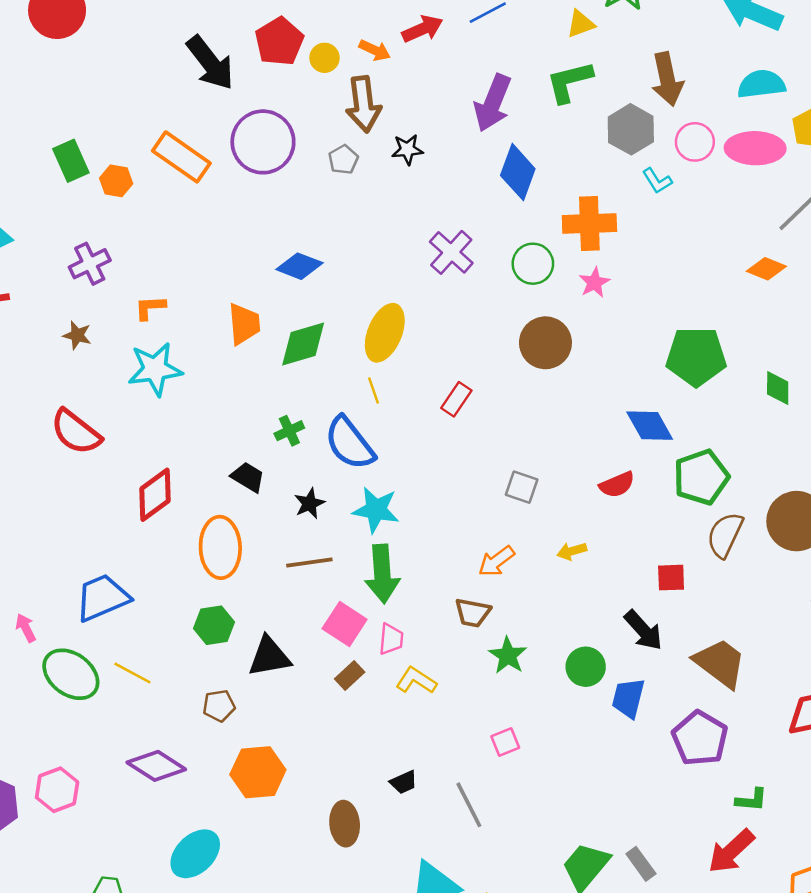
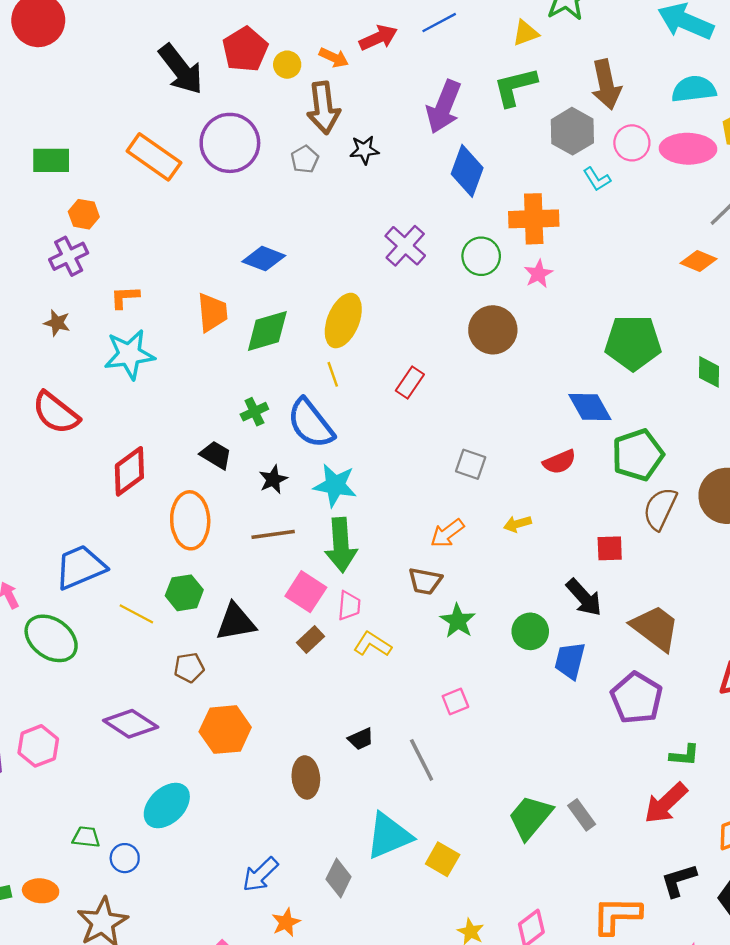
green rectangle: (71, 161) -> (51, 160), turned -66
orange hexagon: (116, 181) -> (84, 214), moved
yellow line: (132, 673) -> (136, 614), moved

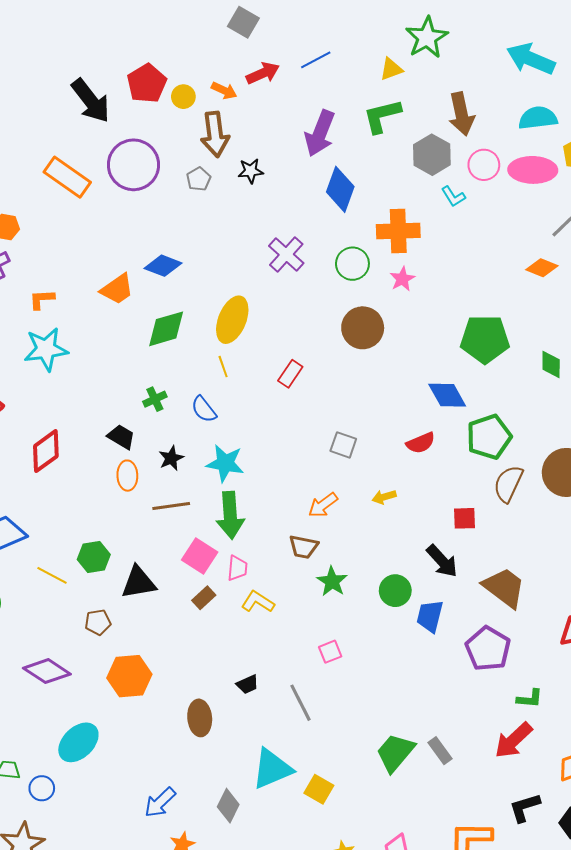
orange trapezoid: (212, 312) -> (117, 289), moved, turned 60
blue semicircle: (311, 423) -> (204, 409), size x0.6
orange ellipse: (190, 520) -> (127, 476), moved, size x0.6

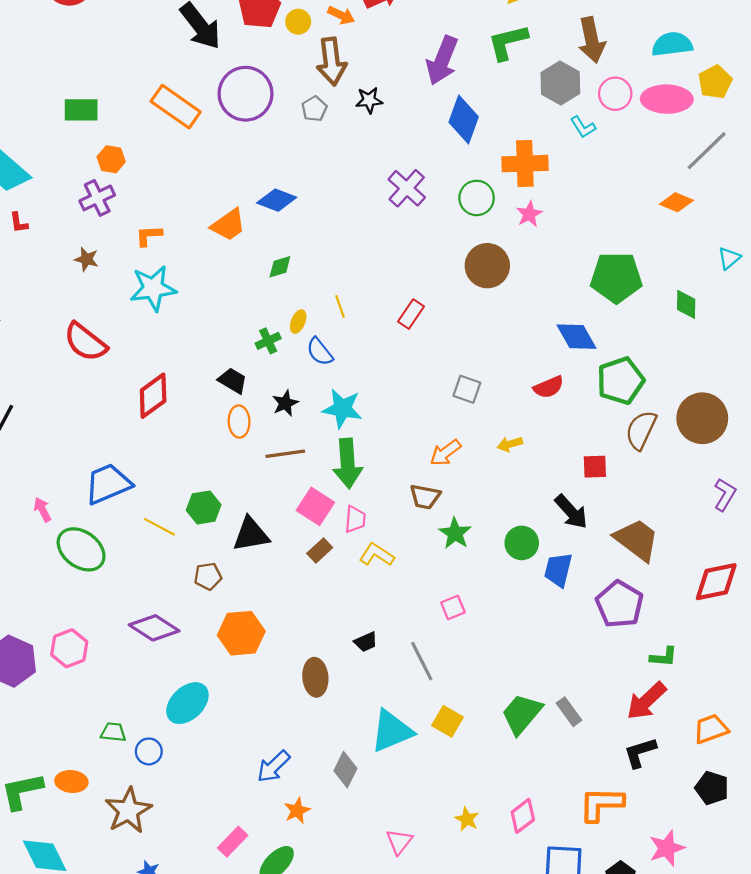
yellow ellipse: (232, 320) -> (298, 322), moved, size x0.5
green diamond: (166, 329) -> (280, 267), size x0.6
yellow square: (319, 789) -> (448, 721), moved
black L-shape: (525, 808) -> (640, 752), moved

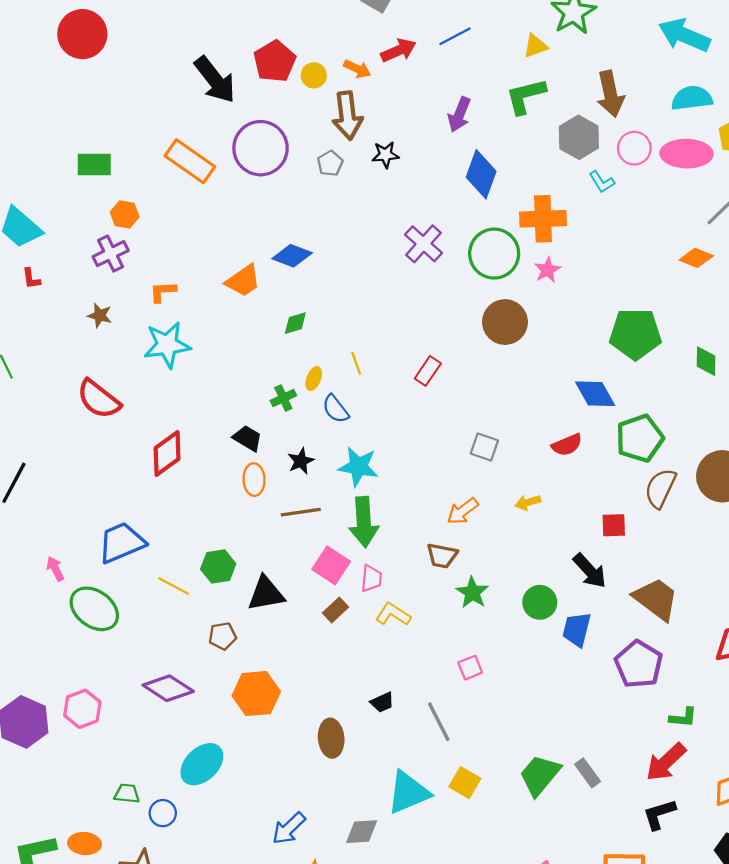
purple arrow: (442, 60) -> (459, 114), size x0.7
green circle: (477, 198) -> (494, 254), size x1.4
gray diamond: (345, 770) -> (362, 832), turned 60

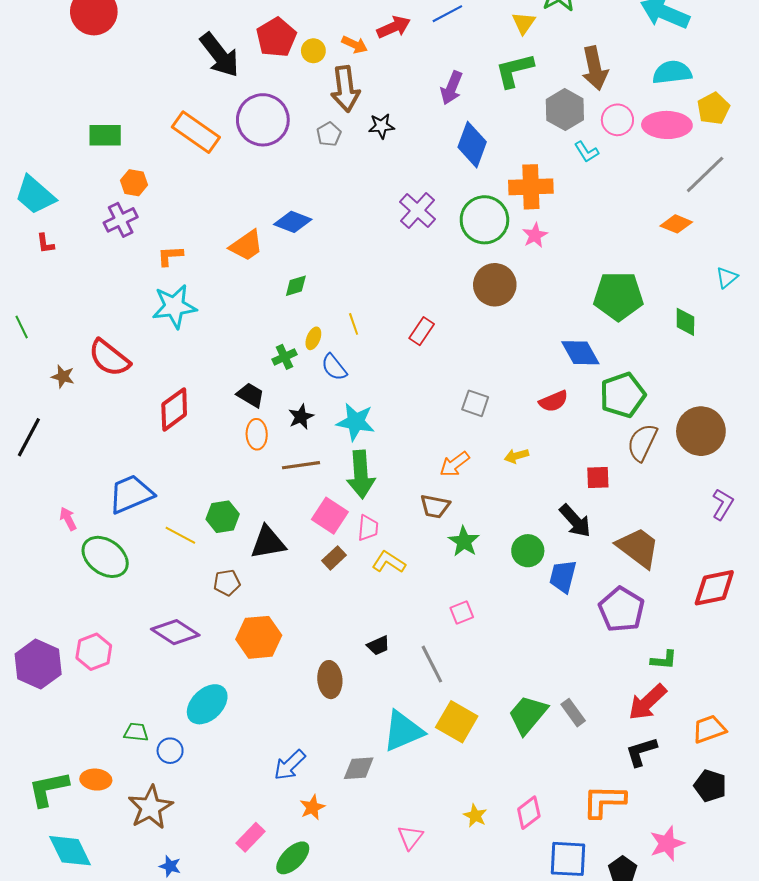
yellow triangle: (535, 46) -> (524, 23), turned -35
brown star: (100, 315) -> (63, 376), moved
yellow square: (465, 783) -> (457, 722), size x1.4

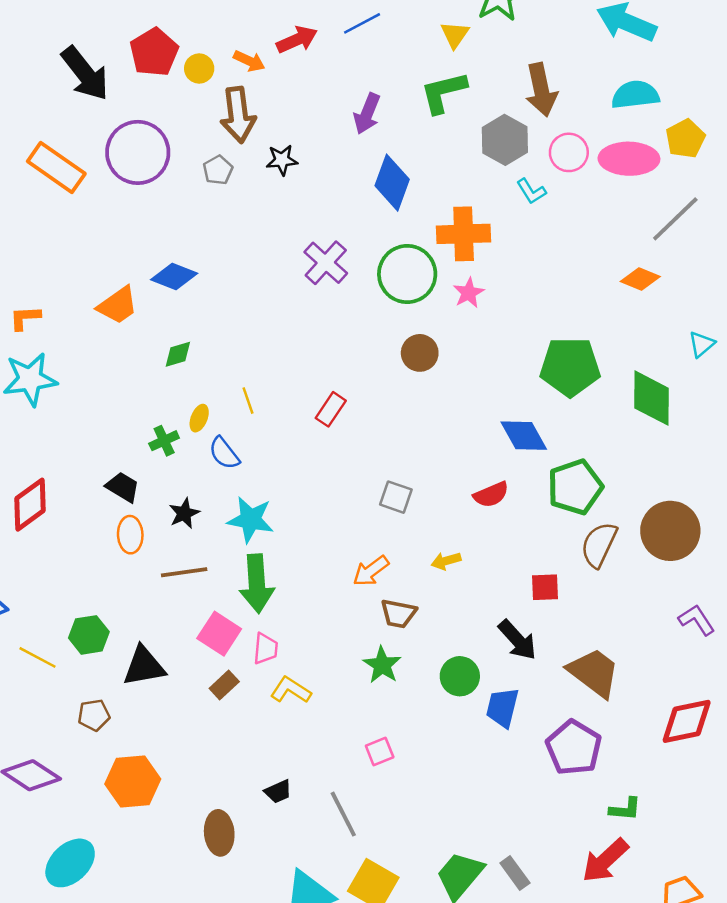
brown circle: (495, 285) -> (420, 353), size x0.7
green diamond: (685, 322) -> (652, 398), size x1.6
purple L-shape: (723, 504) -> (697, 620), turned -64
brown trapezoid: (435, 506) -> (398, 614), moved

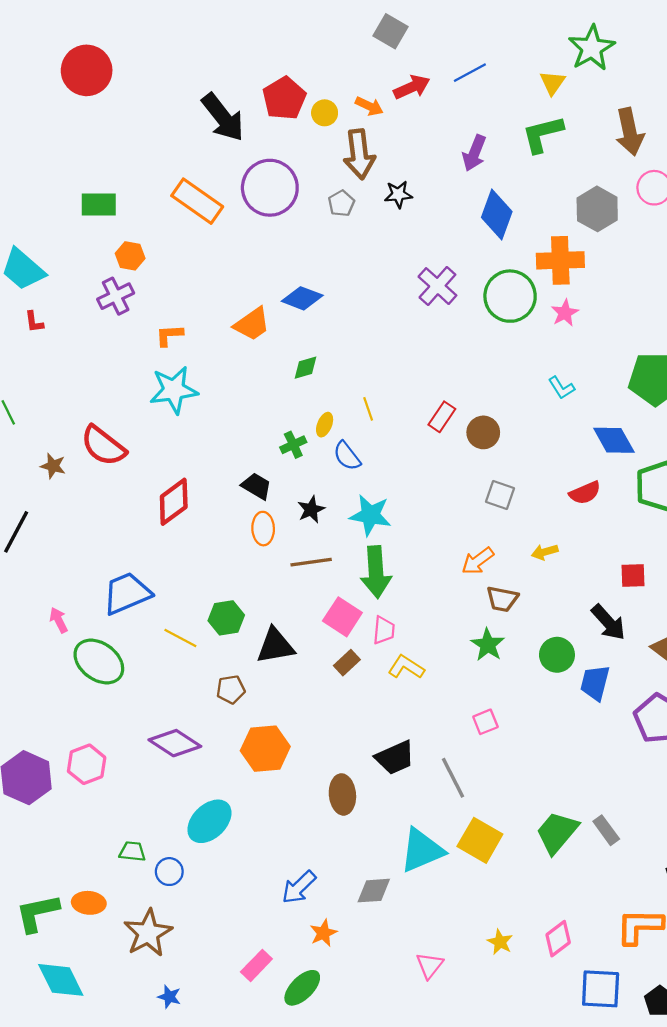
gray hexagon: (505, 140) -> (597, 209), moved
cyan L-shape: (531, 191) -> (561, 388), moved
brown circle: (420, 353) -> (483, 432), moved
black trapezoid: (278, 792) -> (395, 758), size x1.6

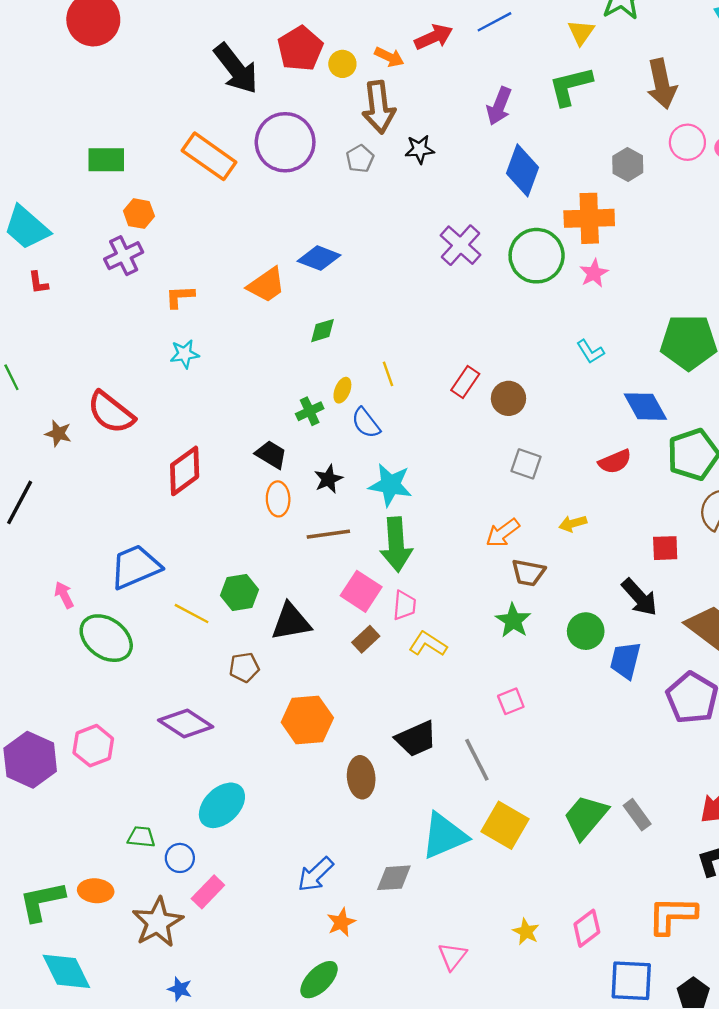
gray hexagon: (597, 209) -> (628, 164), size x0.7
cyan star: (174, 390) -> (185, 354), size x0.6
orange hexagon: (265, 749) -> (307, 720), moved
pink rectangle: (256, 965) -> (208, 892), moved

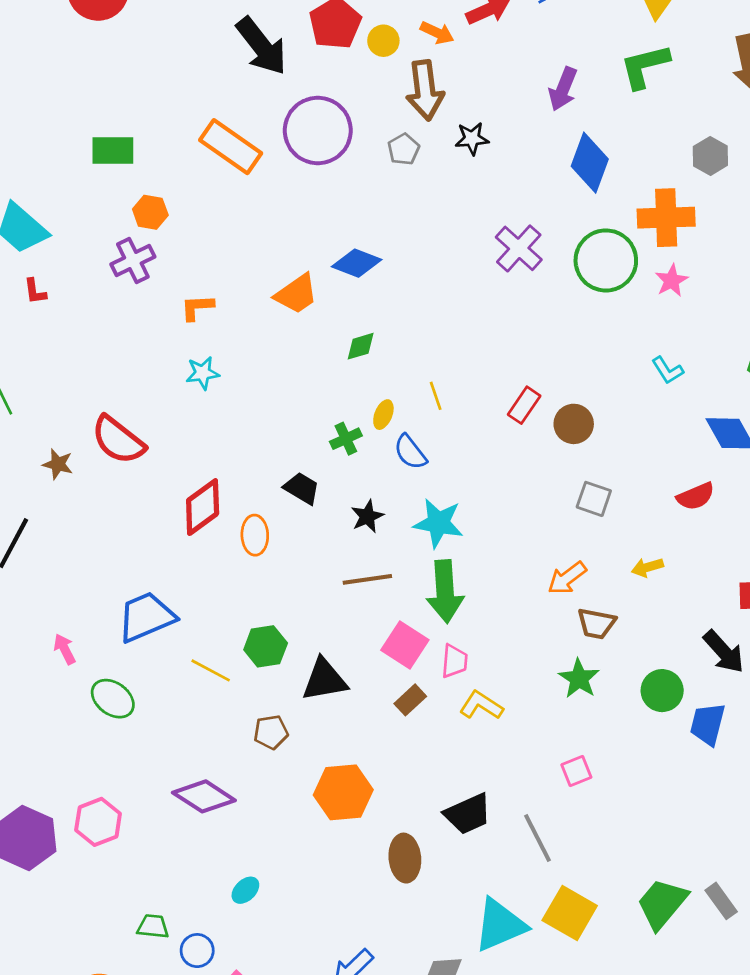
orange ellipse: (278, 499) -> (255, 535), moved
green ellipse: (106, 638) -> (113, 699), size x0.7
cyan ellipse: (222, 805) -> (245, 890), size x0.5

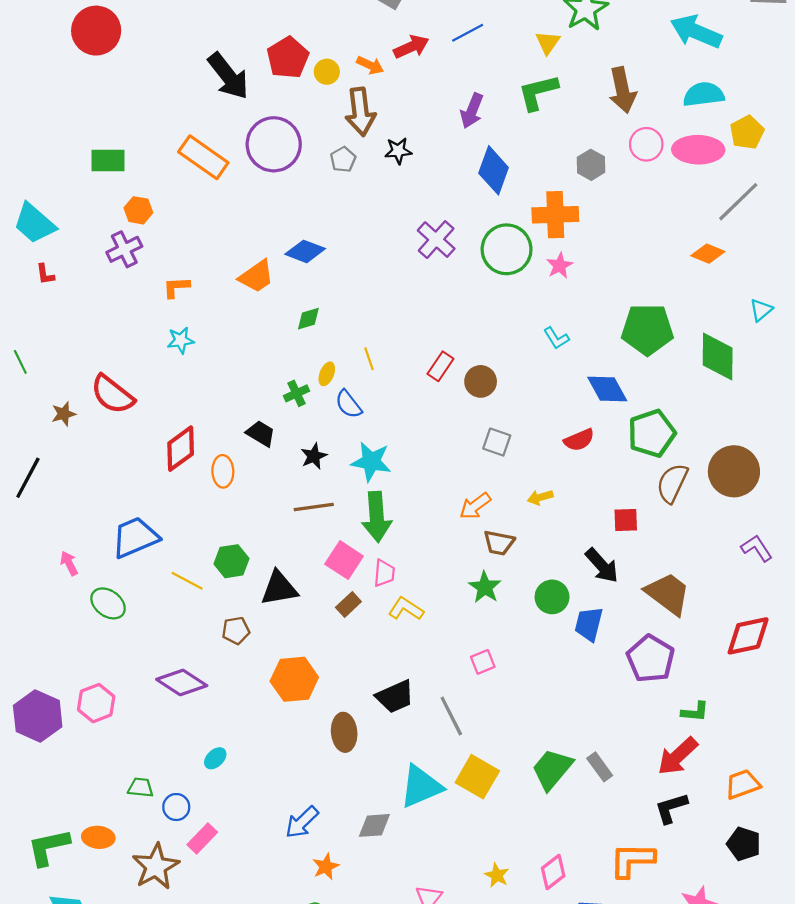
brown star: (58, 464) -> (64, 414), turned -30

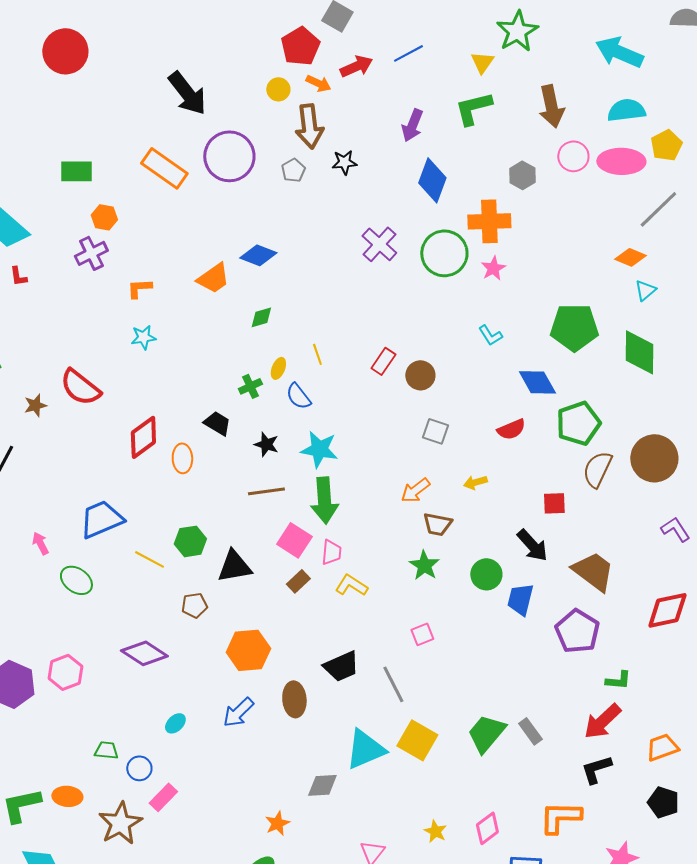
red pentagon: (288, 58) -> (300, 46), moved
cyan triangle: (761, 310) -> (645, 290), moved
black star: (314, 456) -> (266, 444), turned -30
blue arrow: (302, 822) -> (238, 712), moved

